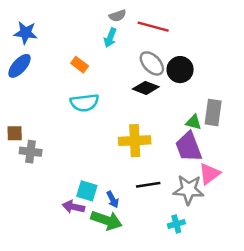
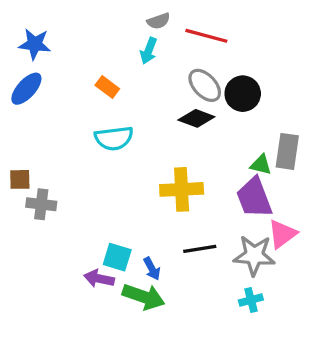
cyan cross: (176, 224) -> (251, 300), moved

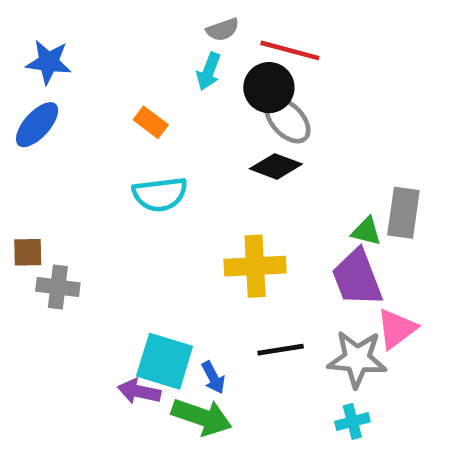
black circle: (243, 94) -> (269, 88), moved
cyan square: (117, 257) -> (165, 361), size x1.4

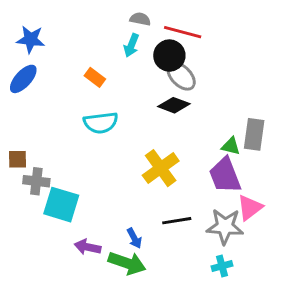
gray semicircle: (223, 30) -> (140, 19), turned -150
yellow cross: (255, 266) -> (161, 168), turned -33
cyan square: (165, 361) -> (61, 205), moved

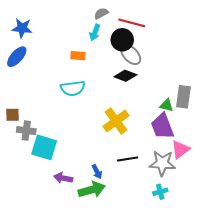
gray semicircle: (140, 19) -> (101, 13), turned -40
orange rectangle: (95, 77) -> (78, 56), moved, turned -32
green arrow: (127, 263) -> (92, 190), turned -35

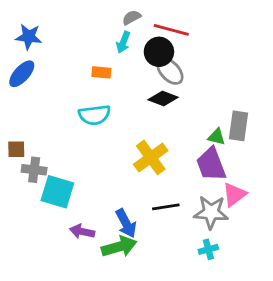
blue arrow: (97, 172) -> (126, 223), size x1.5

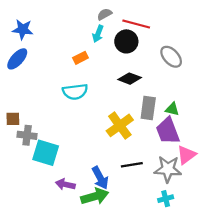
gray ellipse: (170, 71) -> (171, 57), moved
orange rectangle: (101, 72) -> (81, 58), turned -32
gray rectangle: (239, 126) -> (148, 108), moved

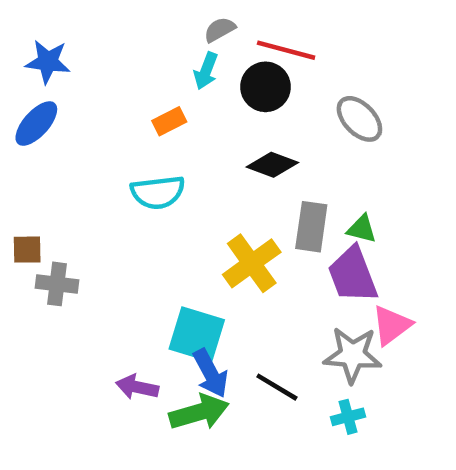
cyan square: (46, 153) -> (197, 334), moved
black line: (132, 165) -> (277, 387), moved, turned 40

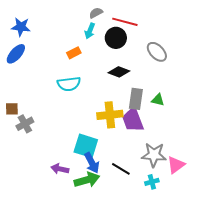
yellow cross: (252, 263) -> (110, 115), turned 30
purple trapezoid: (353, 275) -> (133, 120), moved
gray cross: (57, 284) -> (25, 124), turned -36
pink triangle: (392, 325) -> (176, 165), moved

